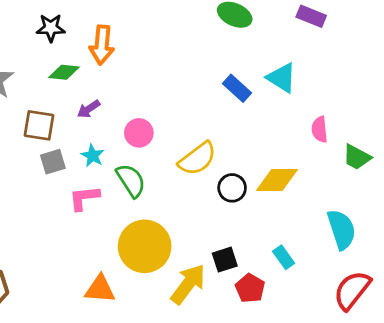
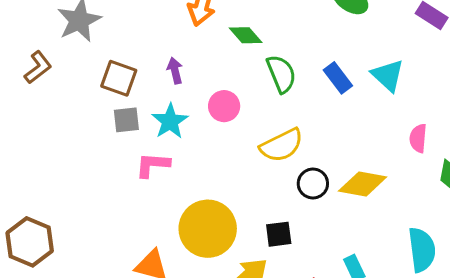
green diamond: (64, 72) -> (246, 35), moved, turned 32
purple arrow: (89, 109) -> (175, 71), turned 100
cyan star: (93, 156) -> (170, 121), size x1.4
green semicircle: (131, 180) -> (281, 74), moved
black square: (225, 260) -> (279, 234), moved

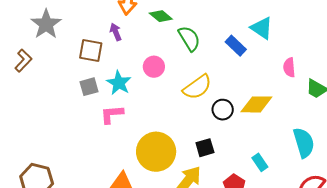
purple arrow: (175, 71) -> (116, 32), moved
brown square: (119, 78) -> (91, 50), moved
blue rectangle: (338, 78) -> (236, 46), moved

